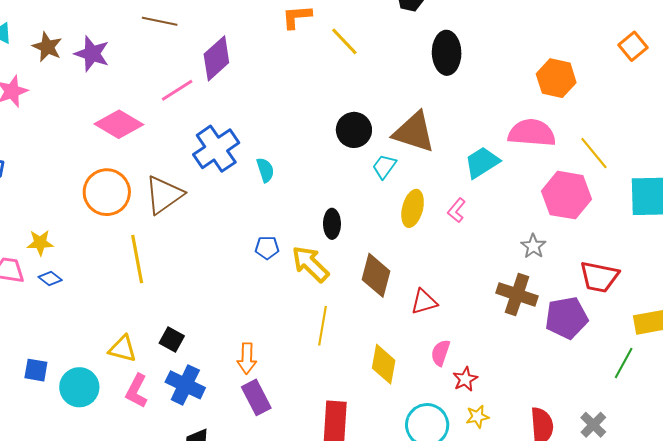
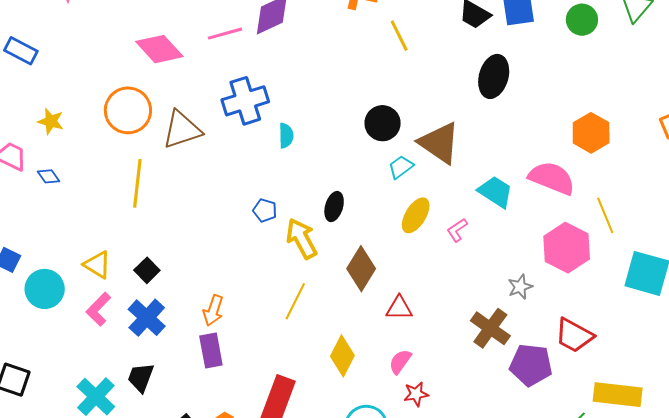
cyan trapezoid: (482, 162) -> (495, 192), turned 48
yellow star: (40, 243) -> (51, 121), moved

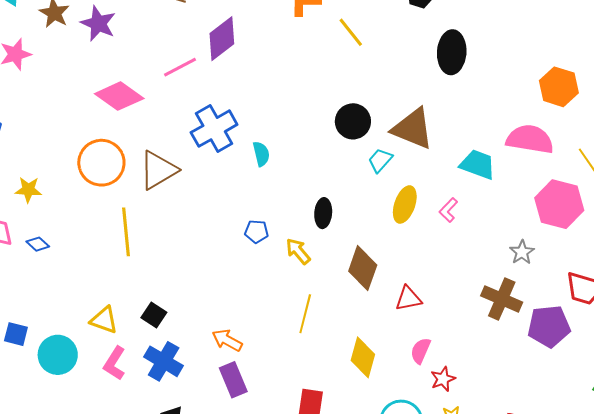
yellow arrow: (302, 238) -> (298, 251), size x0.7
orange arrow: (213, 310) -> (227, 340), turned 112

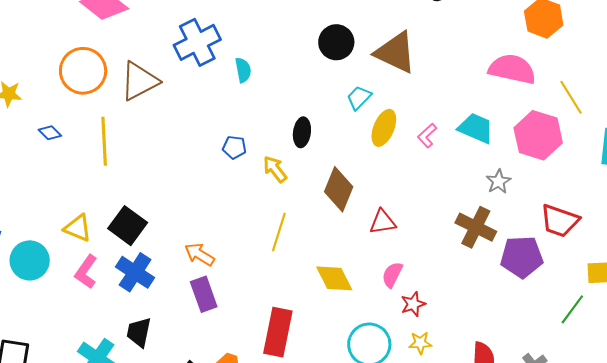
cyan trapezoid: (380, 160) -> (359, 98), moved
cyan trapezoid: (478, 165) -> (476, 128), moved
blue diamond: (38, 244) -> (50, 133), moved
black square: (154, 315) -> (128, 226), size x1.5
yellow diamond: (363, 357) -> (334, 278), turned -45

